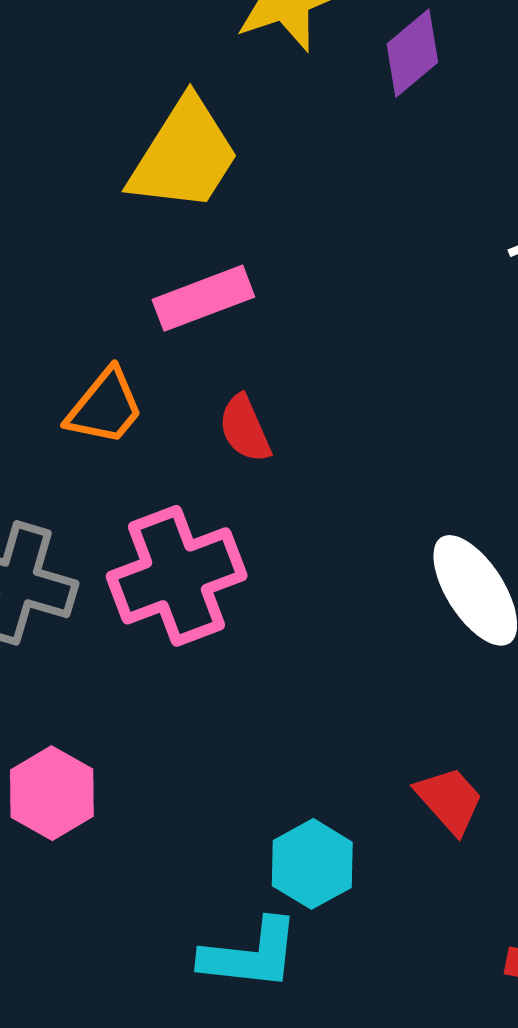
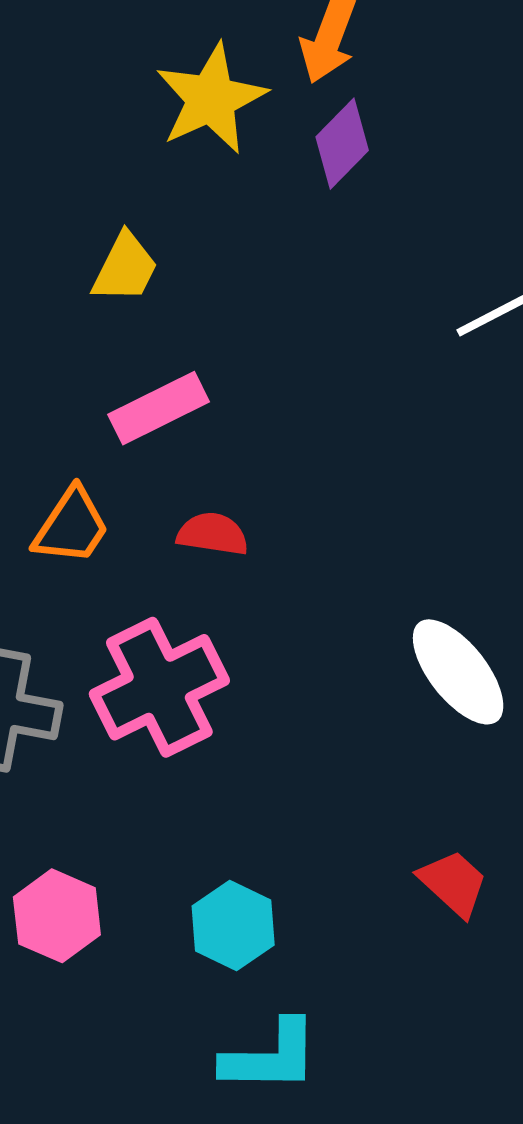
yellow trapezoid: (184, 155) -> (125, 268), size x0.6
red semicircle: (245, 429) -> (213, 534), turned 128
cyan hexagon: (312, 864) -> (233, 925), moved

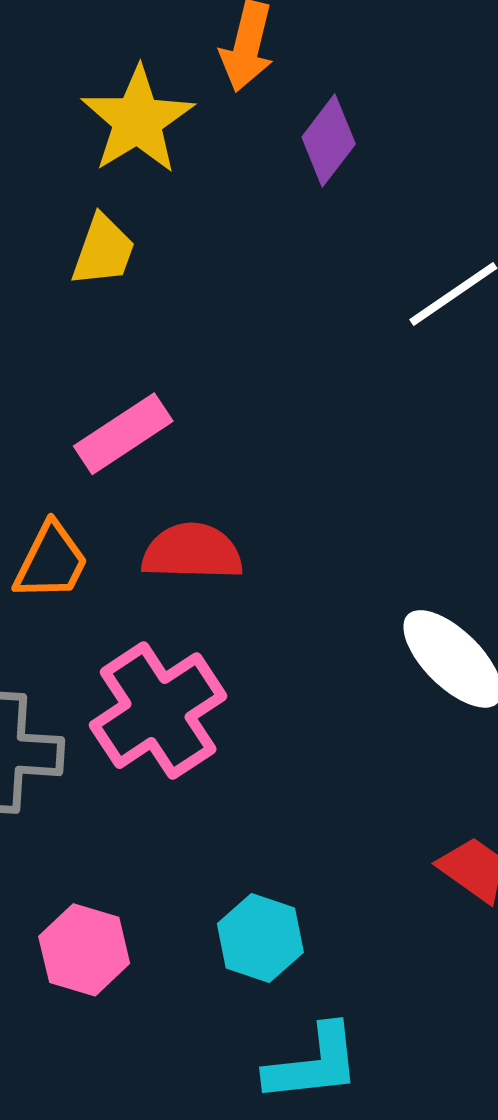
purple diamond: (342, 144) -> (329, 141), moved
yellow trapezoid: (125, 268) -> (103, 251), moved
red semicircle: (213, 534) -> (192, 552), size x1.4

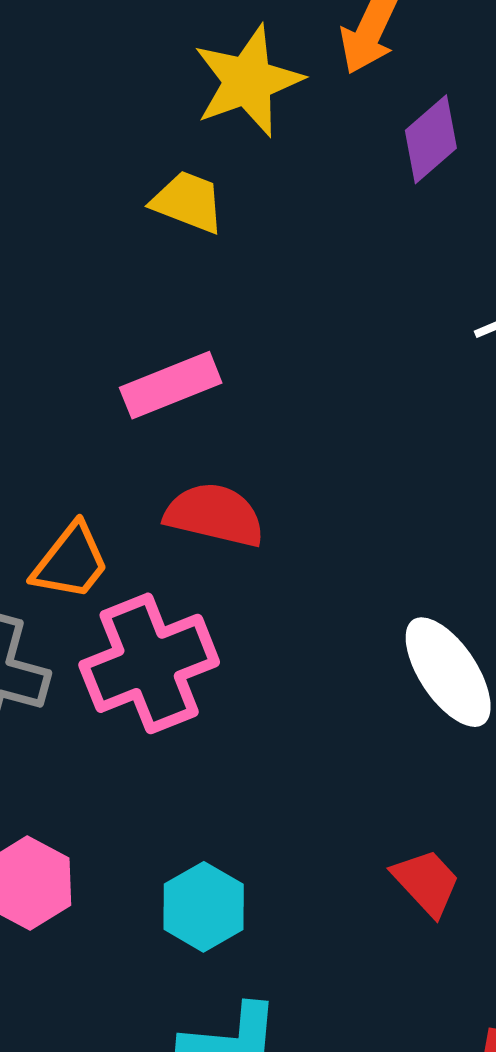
yellow trapezoid: (103, 251) -> (188, 202), turned -100
orange trapezoid: (51, 562) -> (71, 562), moved

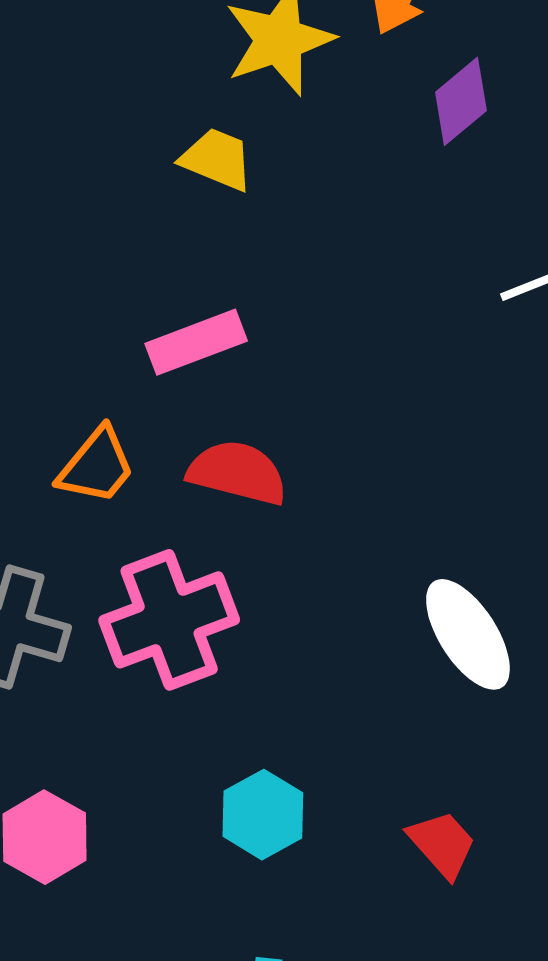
orange trapezoid: (71, 562) -> (97, 466), moved
cyan hexagon: (204, 907) -> (263, 815), moved

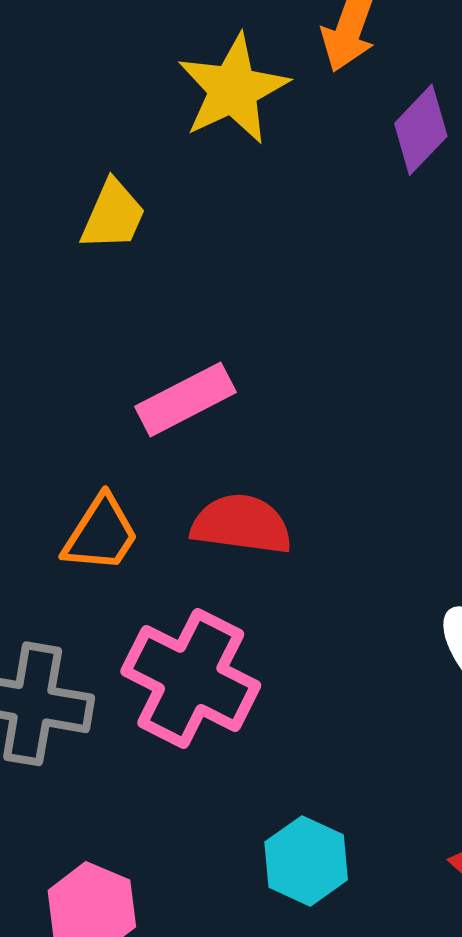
yellow trapezoid: (217, 159) -> (113, 215), moved, turned 98
pink cross: (169, 620) -> (191, 678), turned -36

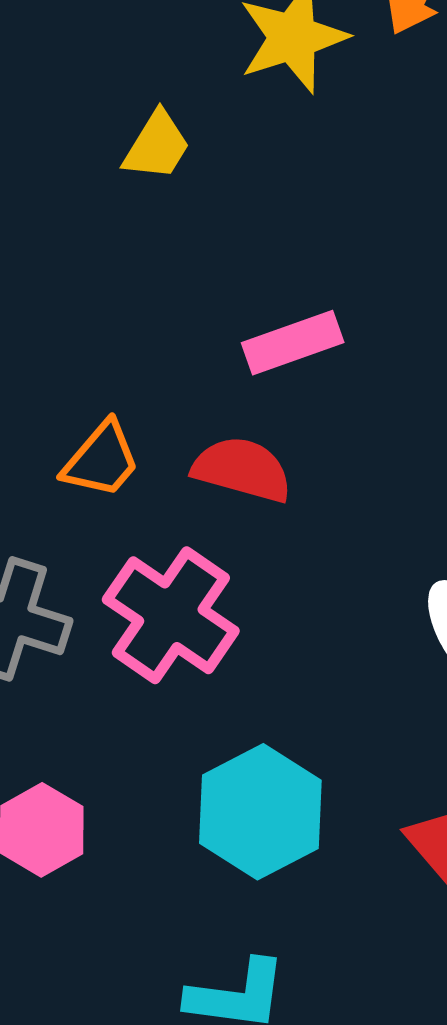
pink rectangle: (185, 399) -> (293, 343), moved
cyan hexagon: (306, 861) -> (260, 812), size x1.5

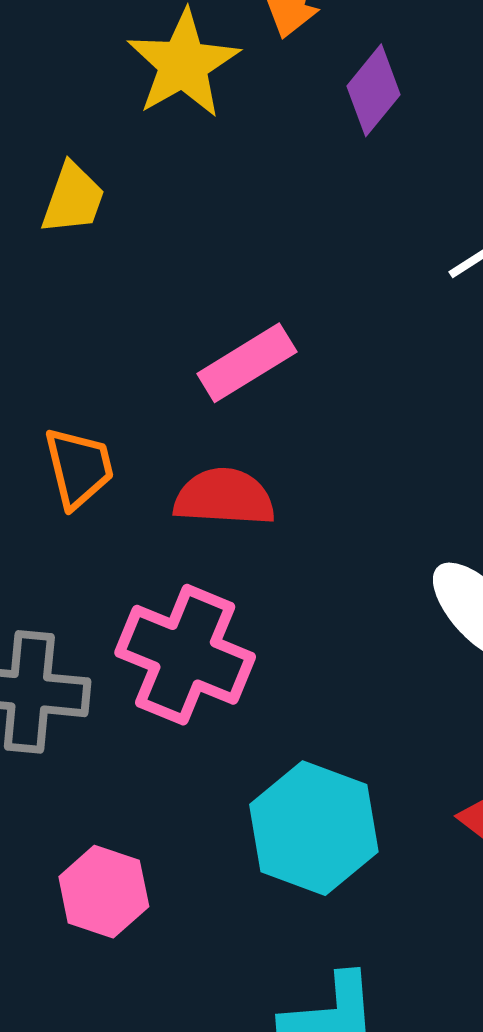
orange trapezoid: (101, 460) -> (79, 468), moved, turned -42

